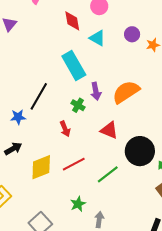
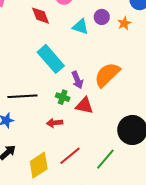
cyan triangle: (97, 38) -> (80, 27), moved
black line: (39, 96) -> (22, 96), turned 68
red arrow: (65, 129) -> (55, 123), turned 119
red triangle: (109, 130) -> (84, 106), moved

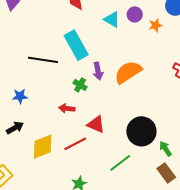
black line: (22, 96) -> (43, 60), moved
red triangle: (84, 106) -> (96, 124), moved
green line: (105, 159) -> (120, 163), moved

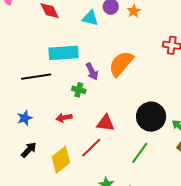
cyan rectangle: (76, 45) -> (64, 53), turned -48
red arrow: (67, 108) -> (64, 118), moved

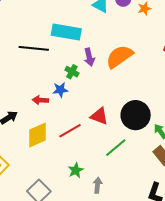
blue star: (25, 118) -> (60, 90), moved
red arrow: (64, 118) -> (40, 100), moved
red triangle: (105, 123) -> (99, 116), moved

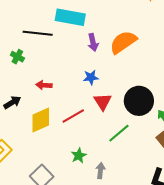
green cross: (72, 72) -> (17, 57), moved
blue star: (60, 90) -> (91, 77), moved
red triangle: (99, 116) -> (103, 102), turned 36

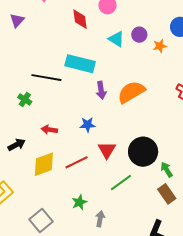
blue star: (91, 77) -> (88, 125), moved

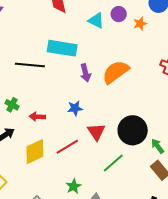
green cross: (25, 99) -> (12, 105), moved

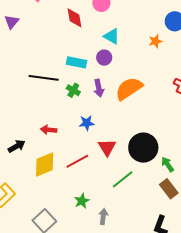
purple circle: (119, 14) -> (104, 58), moved
cyan rectangle: (62, 48) -> (76, 62), size x0.7
green cross: (12, 105) -> (73, 90), moved

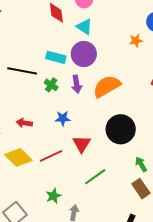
cyan triangle: (112, 36) -> (84, 27), moved
purple circle: (104, 58) -> (84, 54), size x1.6
black circle: (143, 148) -> (121, 129), moved
yellow diamond: (45, 164) -> (18, 157), turned 64

